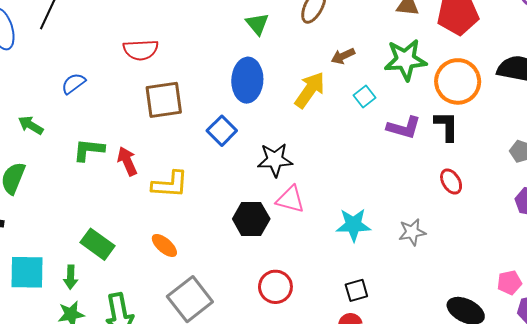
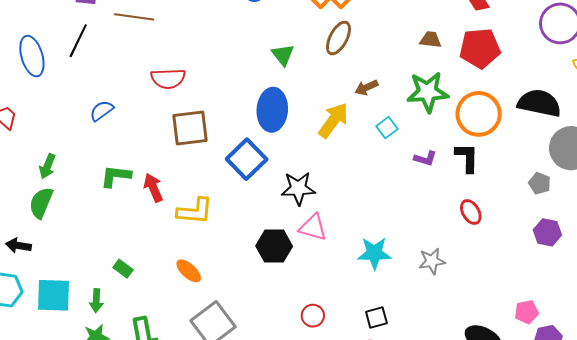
green arrow: (31, 125) -> (47, 166), moved, turned -100
purple L-shape: (404, 128) -> (425, 158), size x0.7
blue square: (222, 131) -> (247, 159), size x1.4
green rectangle: (98, 244) -> (123, 269), size x0.6
red circle: (275, 287) -> (313, 316), moved, size x0.7

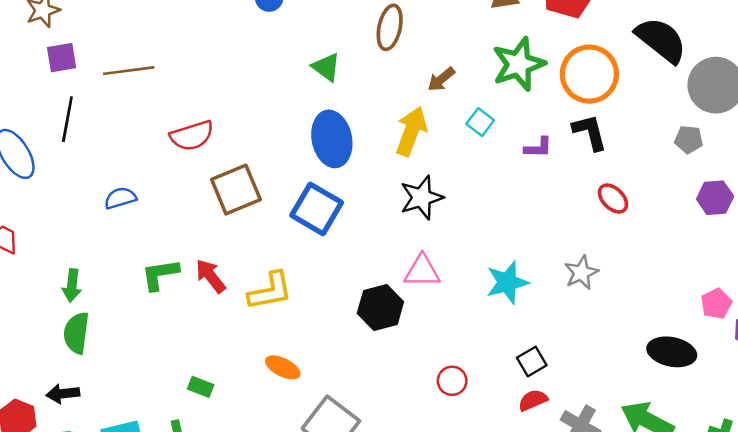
black semicircle: (539, 103) -> (661, 40), turned 42
blue semicircle: (102, 111) -> (120, 198), turned 35
black star: (298, 188) -> (422, 198), moved

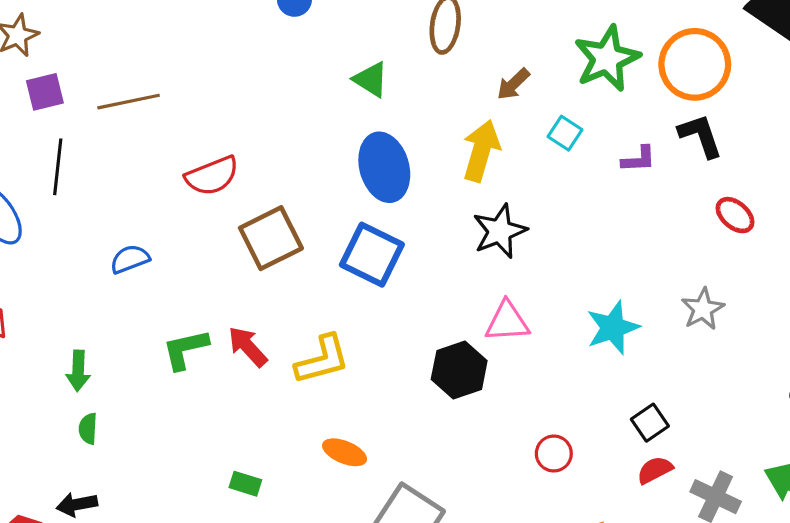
green semicircle: (76, 333) -> (88, 429), size x0.6

